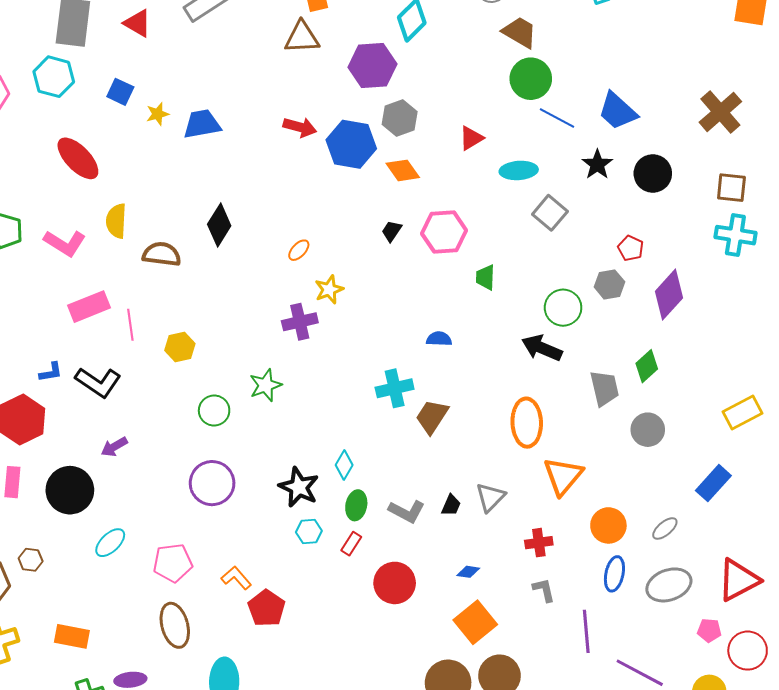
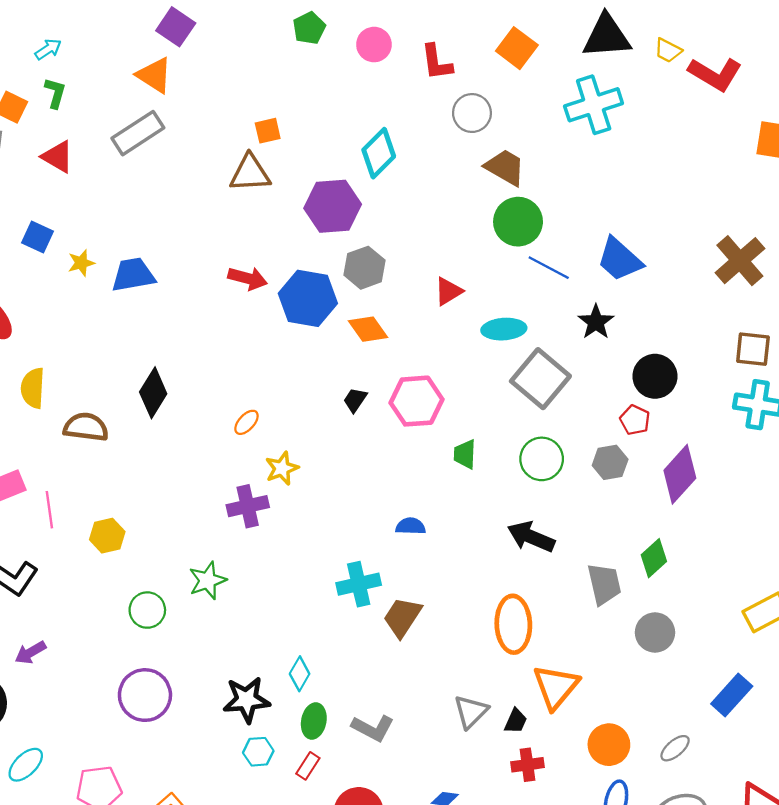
black circle: (653, 173) -> (655, 376), moved
gray square: (550, 213) -> (540, 379), size x1.4
green circle: (563, 308) -> (542, 459), moved
black star: (299, 487) -> (246, 700), turned -30
black trapezoid: (451, 505) -> (516, 721), moved

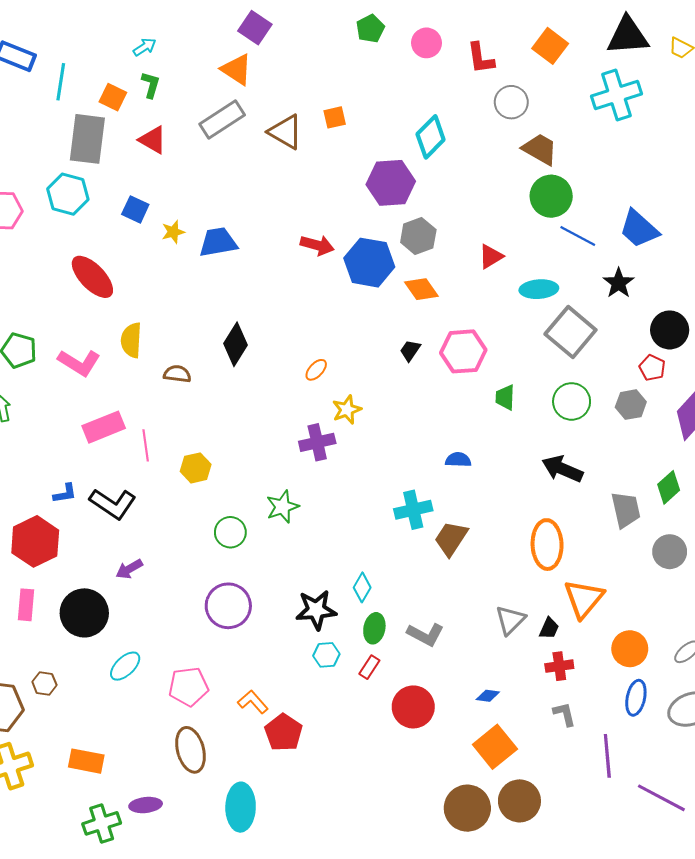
brown triangle: (250, 173) -> (286, 132), moved, turned 33
brown semicircle: (86, 427) -> (177, 374), size x0.7

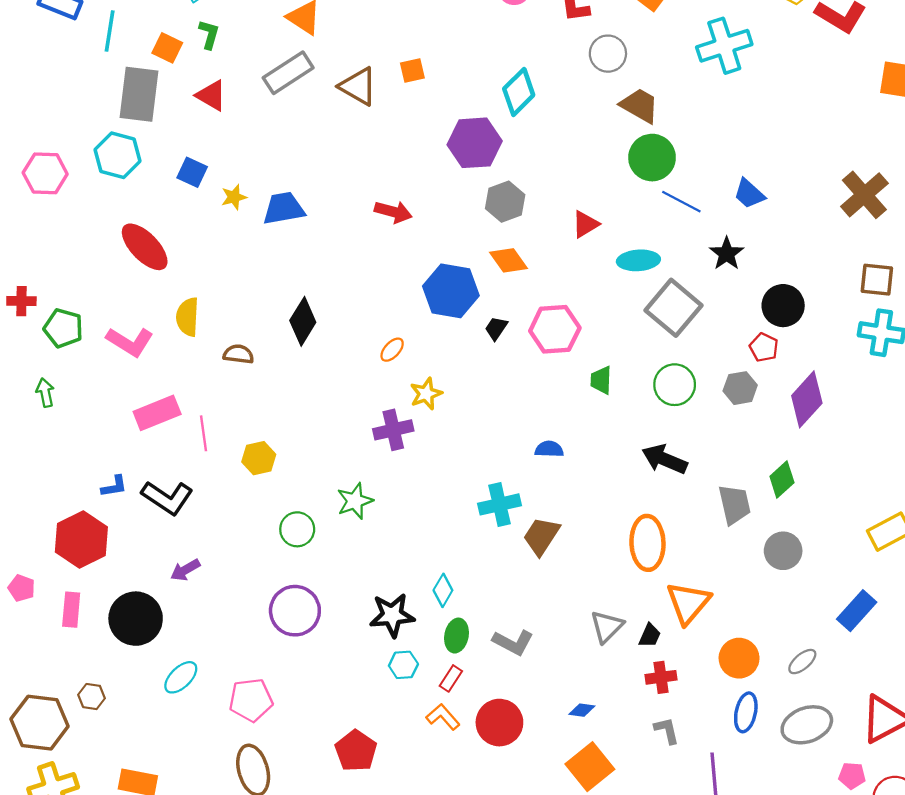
blue trapezoid: (639, 229) -> (749, 194), size x0.7
blue hexagon: (369, 263) -> (451, 291), moved
orange L-shape: (253, 702) -> (443, 717), moved

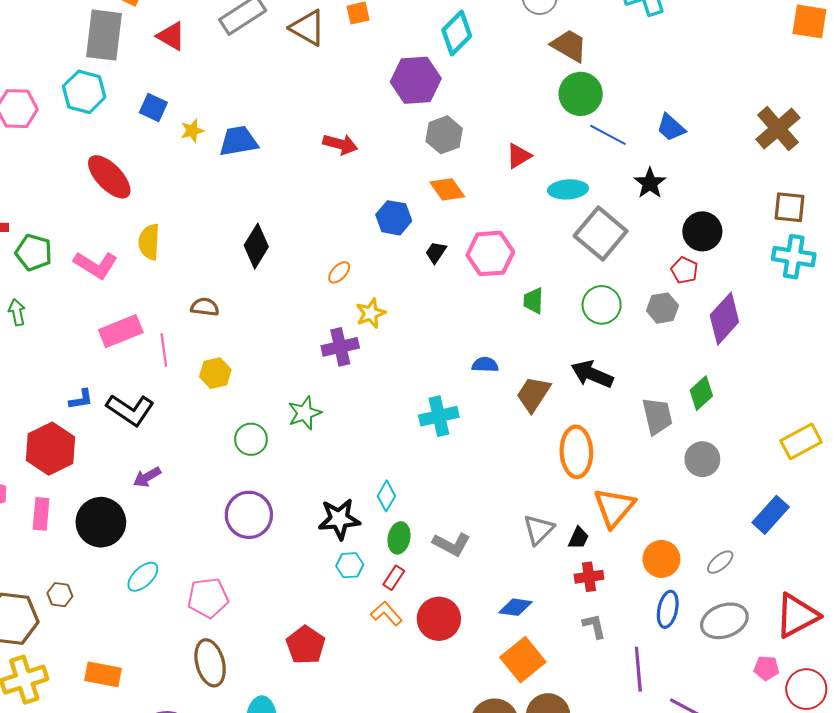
blue hexagon: (451, 291) -> (394, 218), size x0.7
brown semicircle: (238, 354) -> (205, 307), moved
brown trapezoid: (541, 536) -> (533, 394), moved
blue diamond: (582, 710) -> (516, 607), size x1.4

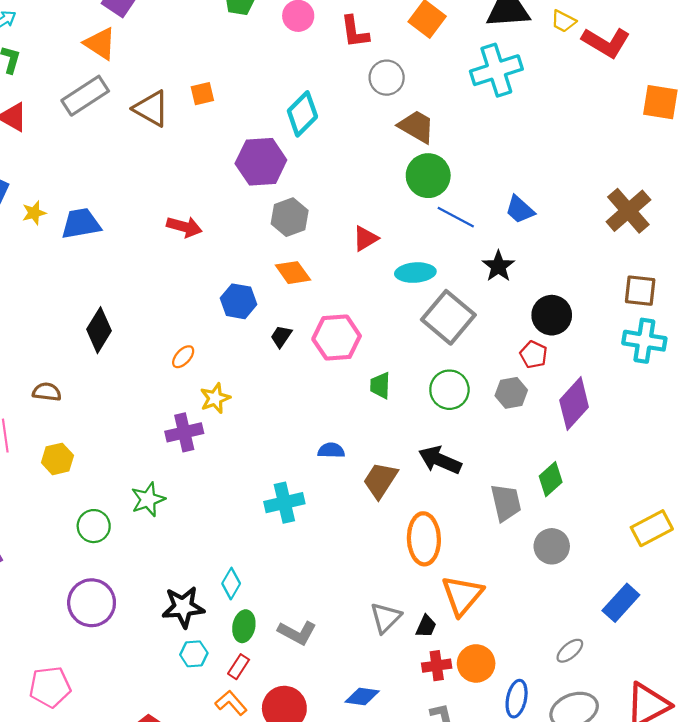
orange circle: (661, 559) -> (476, 663), moved

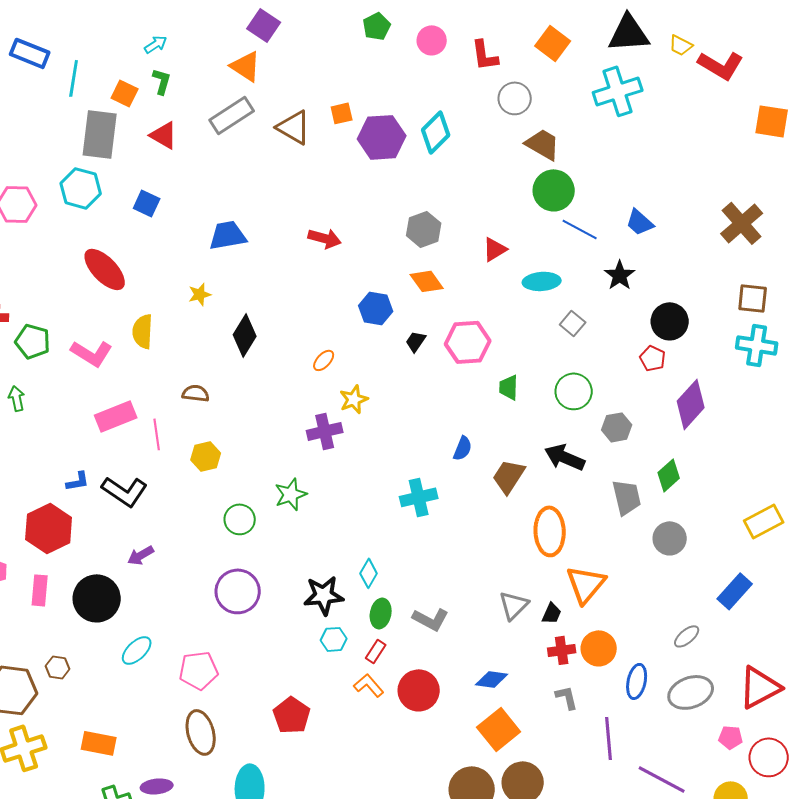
purple hexagon: (261, 162) -> (382, 137), moved
yellow star: (34, 213) -> (200, 294), moved
gray square: (448, 317) -> (573, 323), size x0.5
gray hexagon: (511, 393) -> (617, 427), moved
blue semicircle: (331, 450) -> (463, 448), turned 110

